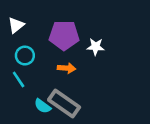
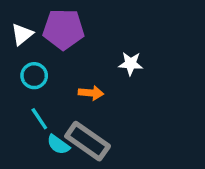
purple pentagon: (64, 35) -> (63, 29), moved
cyan line: (19, 80) -> (39, 119), moved

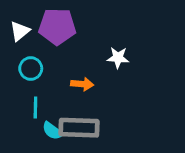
cyan line: (39, 119) -> (35, 107), turned 35
gray rectangle: (88, 141) -> (79, 128), turned -33

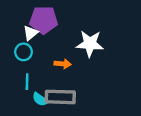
white triangle: (20, 31) -> (31, 33), moved
white star: (118, 58) -> (90, 44), size x1.6

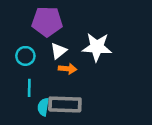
white triangle: (31, 33) -> (59, 51), moved
cyan semicircle: (40, 99) -> (43, 107), turned 63

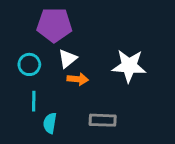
white star: (97, 47) -> (129, 66), moved
gray rectangle: (65, 104) -> (103, 120), moved, size x0.7

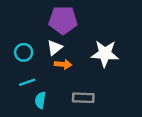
purple pentagon: (54, 25) -> (63, 20), moved
cyan line: (34, 101) -> (27, 82), turned 70

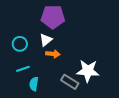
white star: (105, 54) -> (88, 71), moved
gray rectangle: (83, 98) -> (70, 82), turned 30

